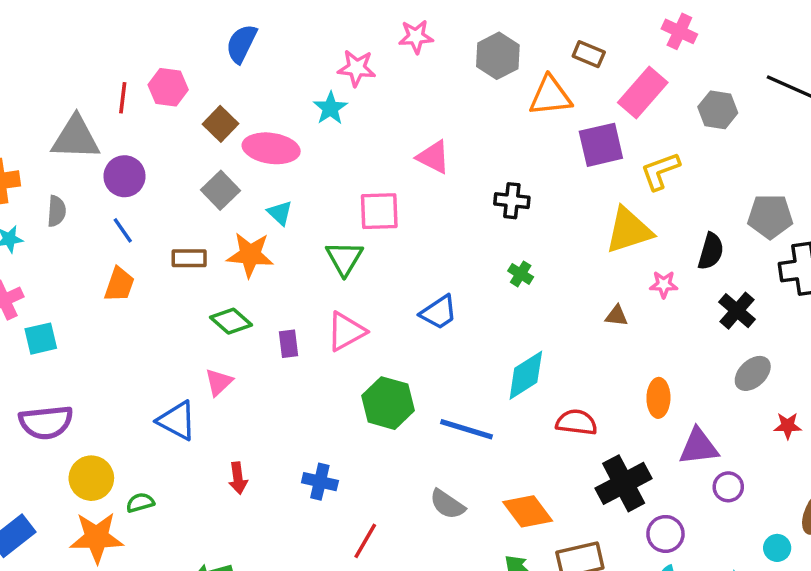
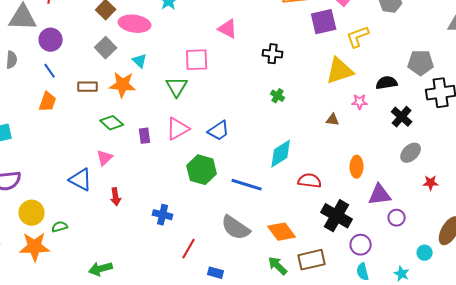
black semicircle: (711, 251) -> (387, 83), turned -115
blue trapezoid: (439, 312) -> (219, 131), moved
red arrow: (238, 478) -> (116, 197), moved
black cross: (624, 483) -> (337, 216), turned -32
gray semicircle: (447, 504) -> (236, 228), size x1.4

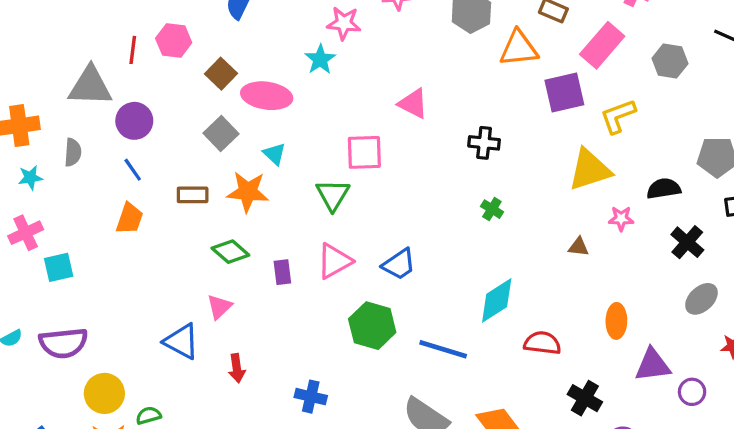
black cross: (337, 216) -> (585, 398), size x0.7
purple circle: (397, 218) -> (692, 392), moved

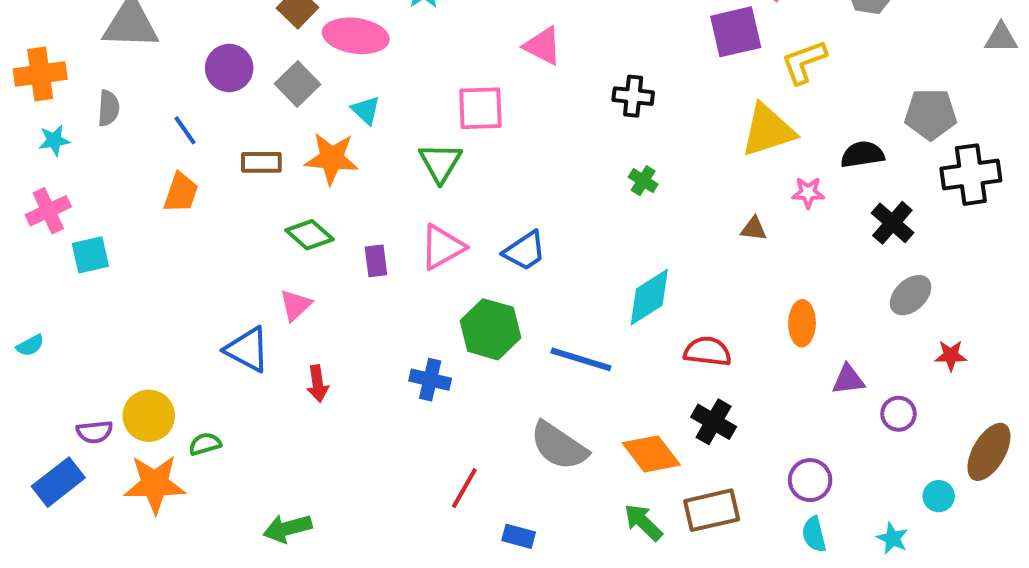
purple circle: (134, 121) -> (229, 68), moved
purple semicircle: (63, 343) -> (94, 432), moved, size x0.6
purple triangle: (653, 365) -> (848, 380), size x0.7
blue cross: (311, 397) -> (430, 380), moved
black cross: (585, 398) -> (714, 422), moved

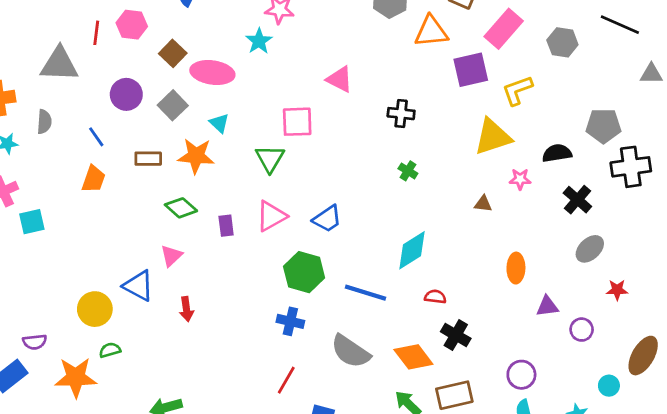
red semicircle: (708, 351) -> (435, 297), moved, size x0.7
blue cross: (430, 380) -> (290, 321), moved
yellow circle: (149, 416) -> (95, 309), moved

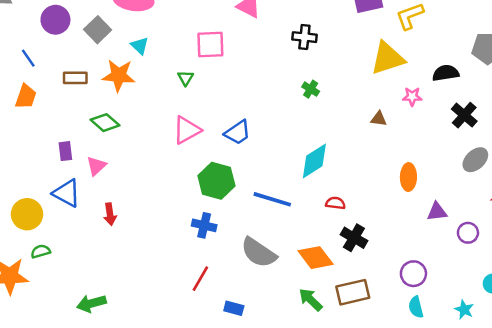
green triangle: (270, 159) -> (186, 78), size x0.6
purple rectangle: (226, 226) -> (65, 151), moved

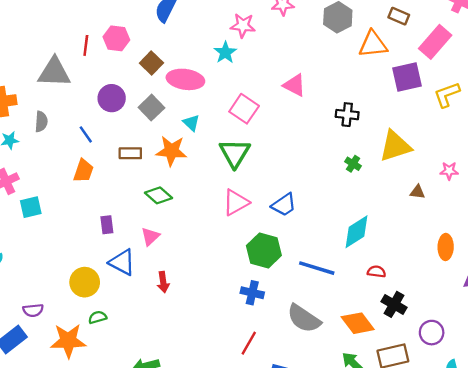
pink square: (210, 45) -> (244, 109), moved, turned 36
yellow triangle: (387, 58) -> (395, 146), moved
green triangle: (186, 78) -> (235, 153), size x2.0
purple rectangle: (65, 151) -> (107, 225), moved
purple circle: (413, 274) -> (432, 333), moved

